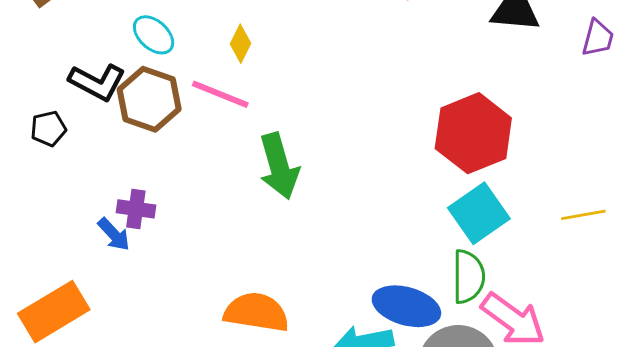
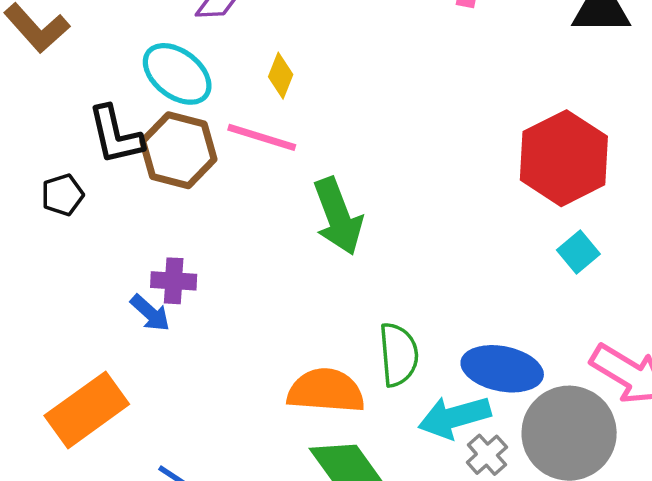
cyan ellipse: (154, 35) -> (177, 74), size x1.4
black L-shape: (97, 82) -> (115, 135), turned 54
cyan square: (479, 213) -> (578, 252), size x0.6
green semicircle: (468, 277) -> (399, 355), moved

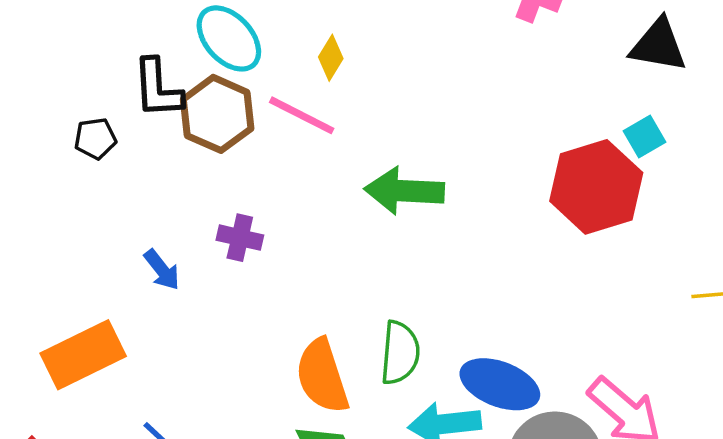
green arrow: (338, 216) -> (404, 191), moved, turned 104
cyan square: (578, 252) -> (645, 137), moved
purple cross: (174, 281) -> (240, 238), moved
orange semicircle: (326, 391) -> (322, 376), turned -122

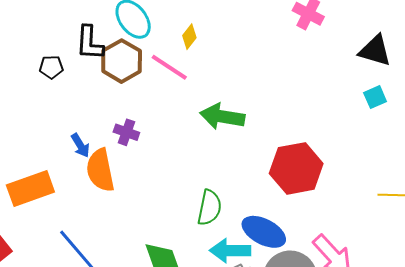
cyan square: (645, 137) -> (375, 97), moved
red hexagon: (596, 187) -> (296, 168), moved
orange semicircle: (322, 376) -> (100, 170), moved

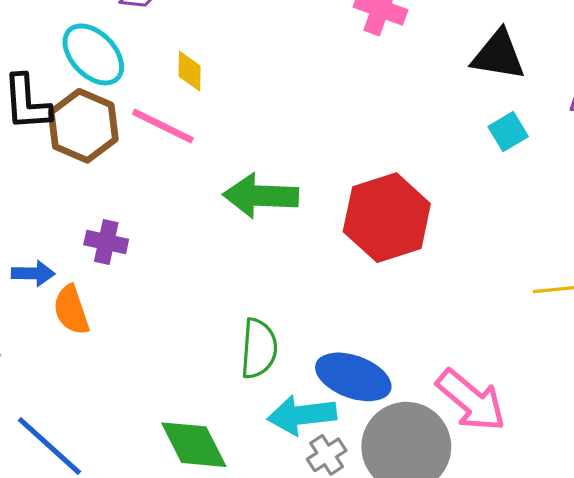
yellow diamond: (189, 37) -> (190, 71), turned -30
blue arrow: (80, 145) -> (33, 273), turned -50
red hexagon: (296, 168) -> (387, 218), moved
orange semicircle: (100, 170) -> (71, 310), size x0.7

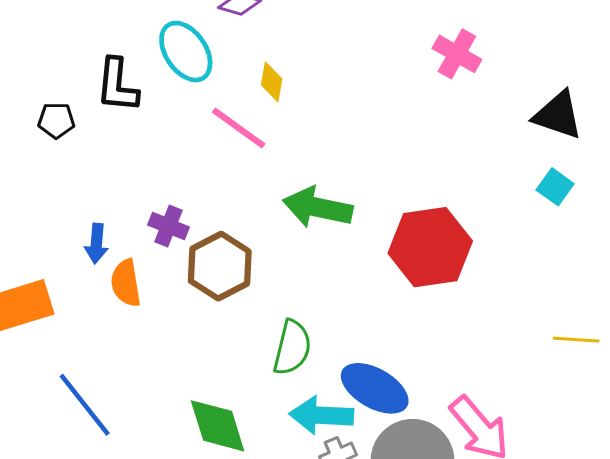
brown hexagon: (83, 126) -> (220, 266), moved
cyan square: (508, 132) -> (555, 187), turned -33
blue arrow: (33, 273) -> (96, 243), turned 84

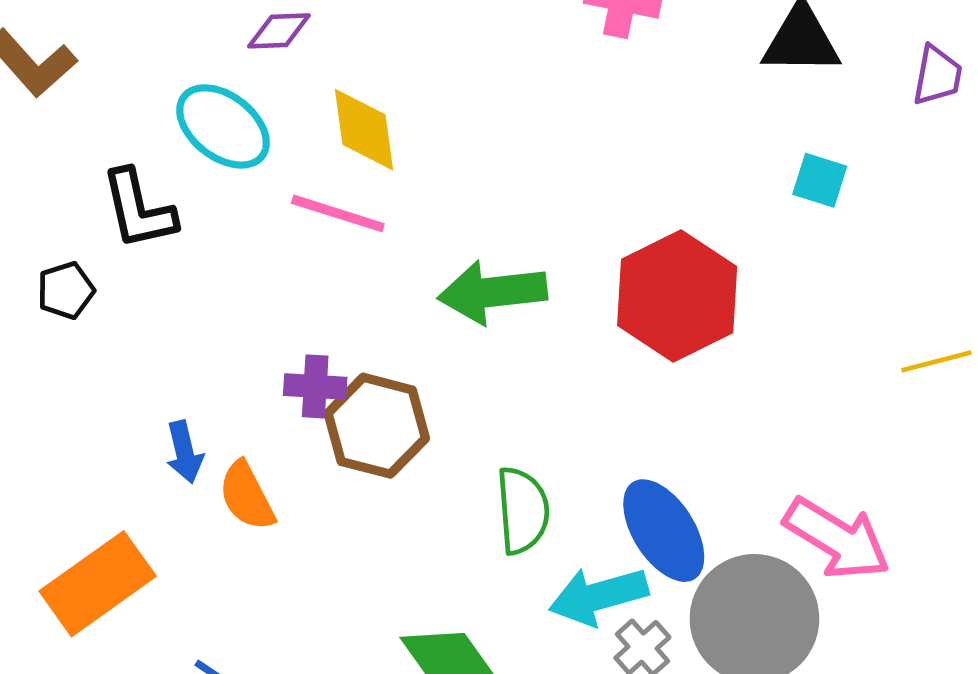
yellow diamond: (272, 82) -> (364, 130), size x1.5
cyan square: (555, 187) -> (820, 180), moved
purple cross: (169, 226) -> (315, 386), moved
blue ellipse: (375, 388) -> (664, 531), turned 46

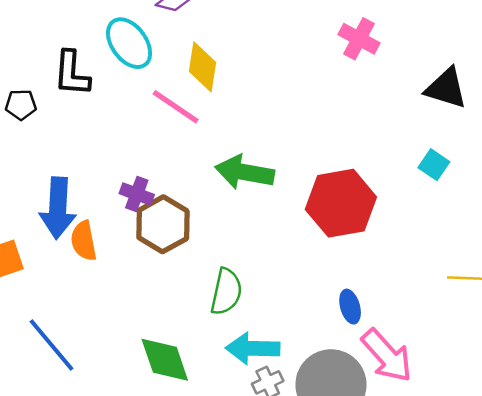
blue arrow: (184, 452) -> (58, 208), size x1.8
blue ellipse: (664, 531) -> (350, 307), moved, size x0.6

